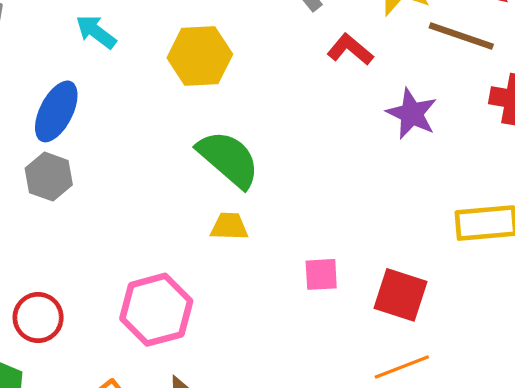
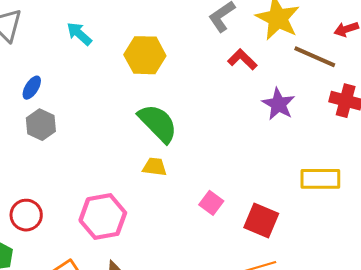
blue ellipse: (56, 111) -> (32, 88), moved, size x0.6
pink square: (321, 274) -> (211, 203), turned 35

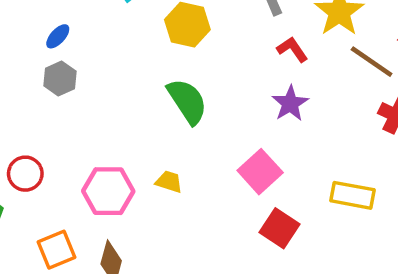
purple star: (278, 104) -> (290, 104), moved
yellow trapezoid: (155, 167) -> (169, 182), moved
pink square: (211, 203) -> (260, 172), moved, size x1.6

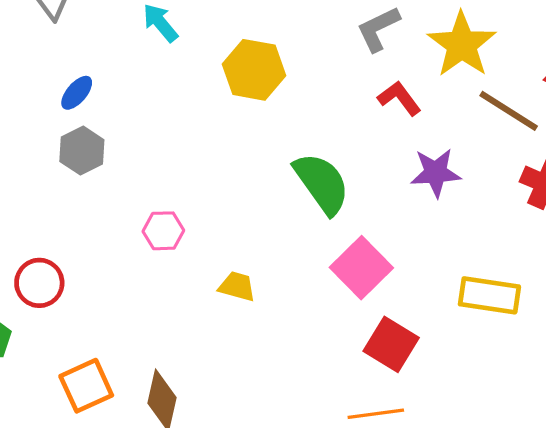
green semicircle: (187, 101) -> (322, 183), moved
purple star: (290, 104) -> (436, 173), moved, turned 30
pink hexagon: (108, 191) -> (163, 231), moved, size x0.6

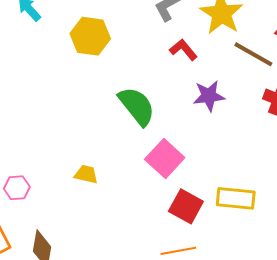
pink hexagon: (163, 231) -> (17, 188), moved
yellow rectangle: (489, 295) -> (236, 198), moved

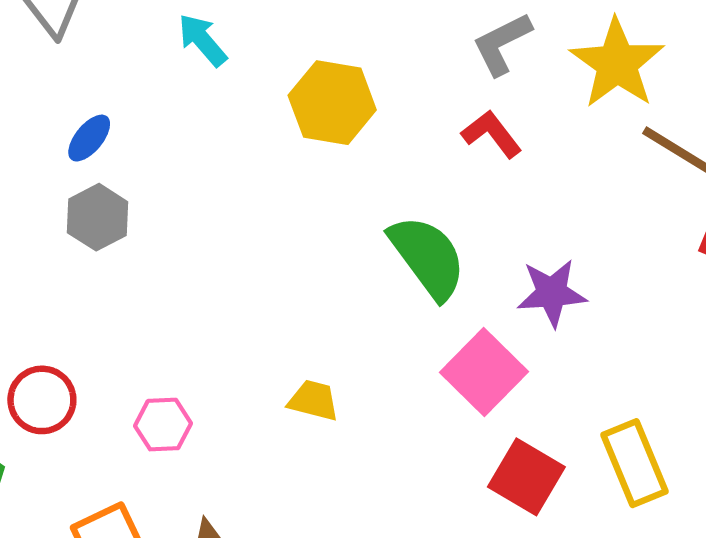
red L-shape: (183, 50) -> (492, 134), moved
purple star: (209, 96) -> (552, 293), moved
yellow rectangle: (236, 198) -> (634, 463), turned 60

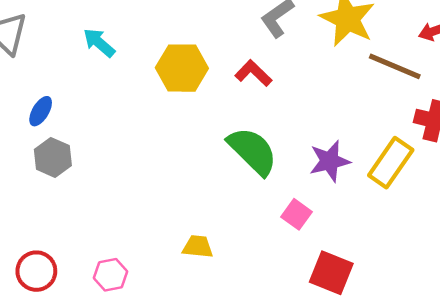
red L-shape: (492, 134) -> (253, 73), moved
pink square: (484, 372) -> (297, 214), size x0.6
yellow rectangle: (634, 463) -> (391, 163), moved, turned 66

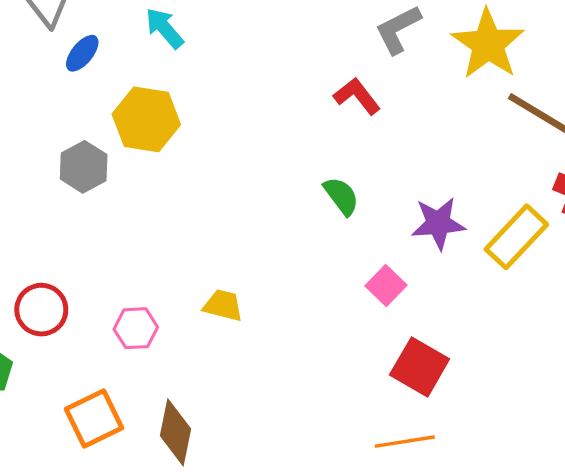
yellow hexagon: (182, 68) -> (146, 119), moved
blue ellipse: (41, 111) -> (82, 53), moved
green semicircle: (253, 151) -> (341, 196), size x0.6
yellow trapezoid: (198, 247) -> (223, 305), moved

